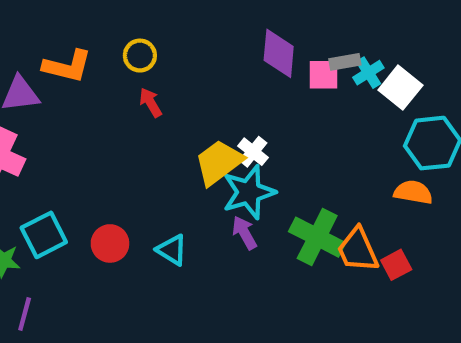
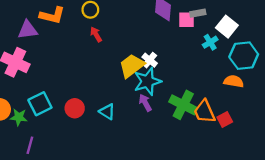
cyan cross: (368, 73) -> (210, 42), moved

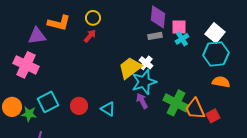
gray rectangle: (198, 13) -> (155, 36), moved
red arrow: (96, 34) -> (90, 36), moved, turned 72
cyan cross: (210, 42) -> (182, 39), moved
cyan hexagon: (244, 56) -> (216, 54), moved

